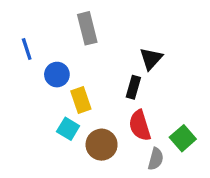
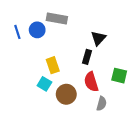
gray rectangle: (87, 28) -> (57, 18), turned -66
blue circle: (57, 75) -> (37, 30), moved
green square: (183, 138) -> (119, 76), moved, turned -35

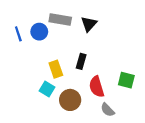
black triangle: (98, 38) -> (89, 24), moved
black rectangle: (87, 57) -> (81, 61), moved
gray semicircle: (102, 104) -> (108, 110), turned 120

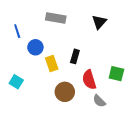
black triangle: (89, 24) -> (99, 22), moved
blue circle: (39, 32) -> (35, 47), moved
cyan square: (47, 89) -> (16, 82), moved

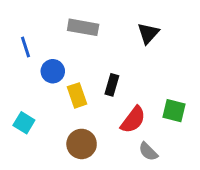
red semicircle: (89, 80) -> (133, 120), turned -126
brown circle: (65, 92) -> (82, 144), moved

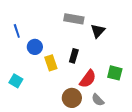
gray rectangle: (83, 27) -> (74, 19), moved
black triangle: (148, 33) -> (98, 31), moved
brown circle: (82, 144) -> (72, 98), moved

